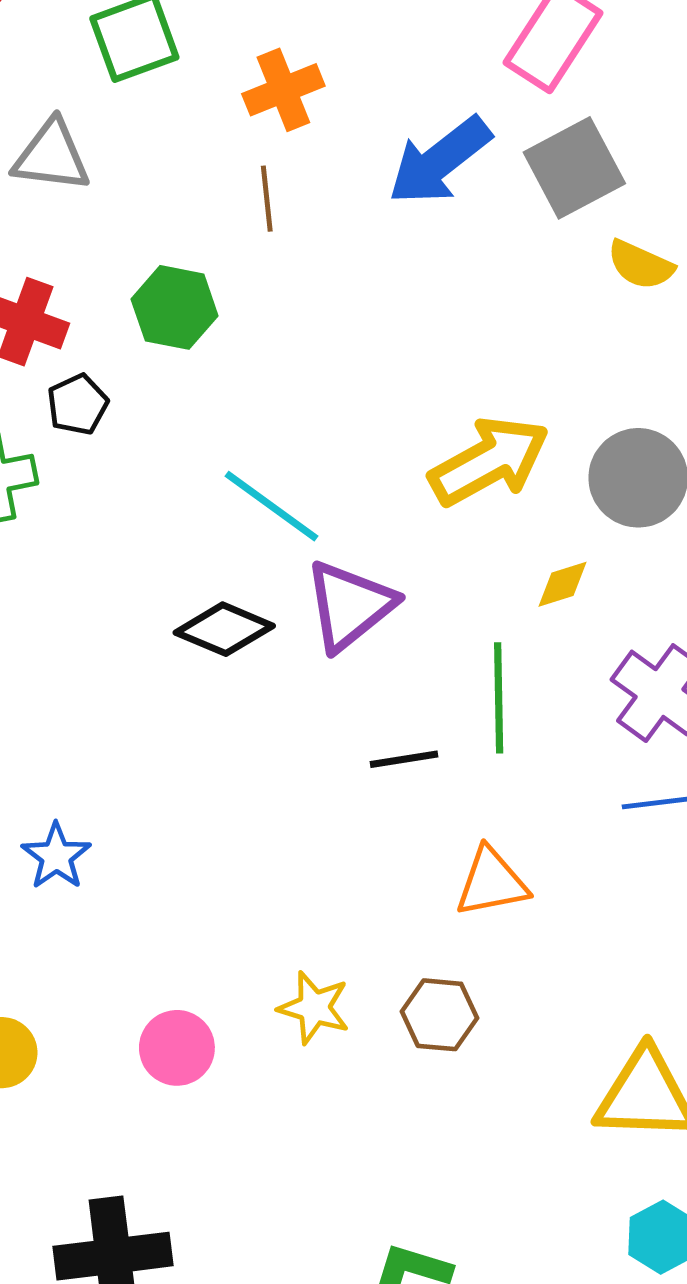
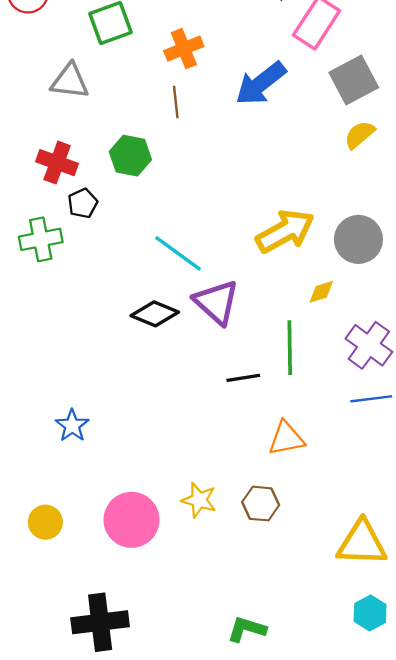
gray square: (574, 168) -> (354, 80), moved
yellow semicircle: (641, 265) -> (360, 135), turned 116
purple triangle: (350, 606) -> (216, 302), turned -39
pink circle: (177, 1048) -> (131, 520), size x1.5

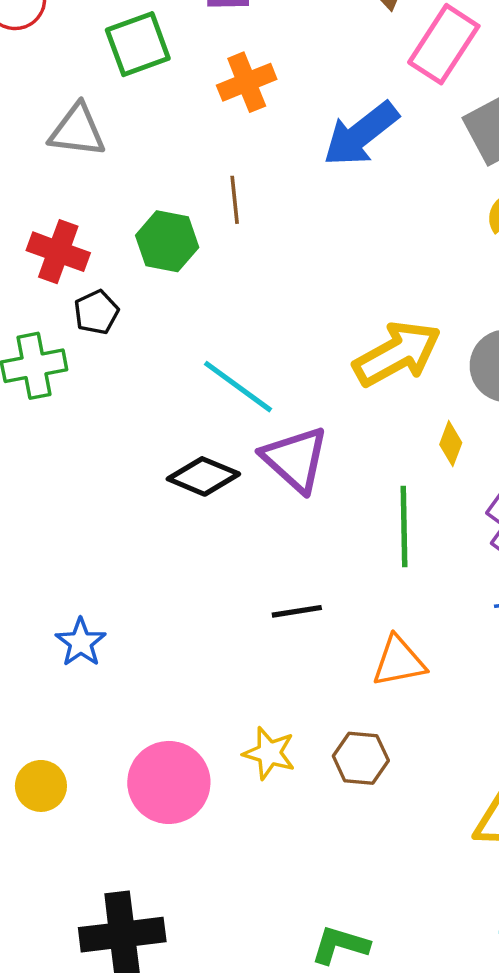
brown line: (176, 102) -> (235, 200), moved
yellow diamond: (321, 292) -> (451, 444), turned -52
black line: (243, 378) -> (297, 611), moved

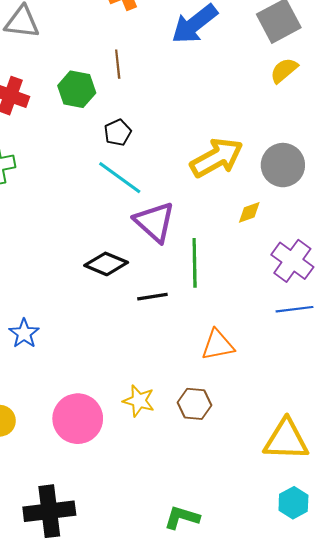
black pentagon: (96, 312) -> (118, 132), moved
yellow diamond: (451, 444) -> (249, 212), turned 50
black diamond: (203, 476) -> (106, 264), moved
green line: (404, 527) -> (195, 263), moved
black line: (297, 611) -> (152, 297), moved

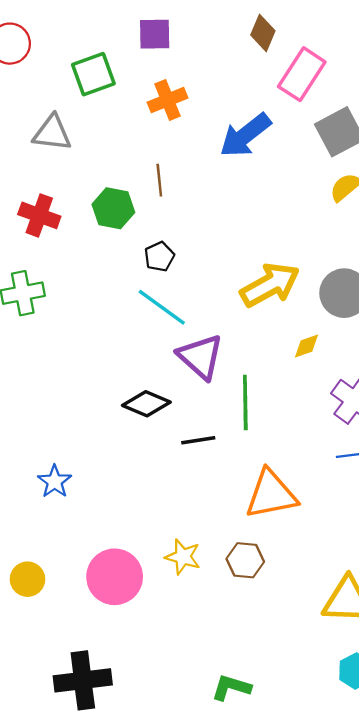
orange triangle: (218, 345) -> (271, 494), size x1.4

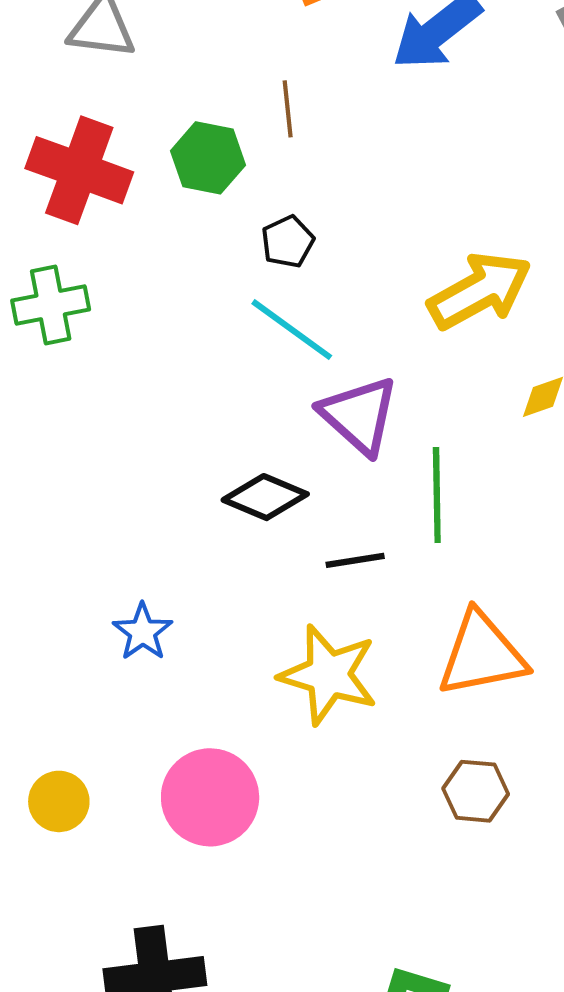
red cross: (39, 215) -> (79, 170), size x1.4
blue star: (55, 481) -> (143, 632), moved
yellow star: (183, 557) -> (329, 675), moved, size x1.6
brown hexagon: (245, 560) -> (476, 791), moved

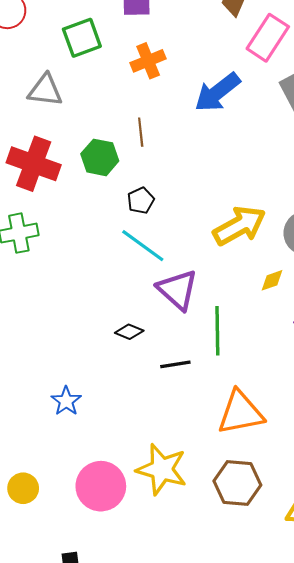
black diamond: (265, 497) -> (129, 332), size x0.7
yellow star: (329, 675) -> (162, 469), moved
brown hexagon: (476, 791) -> (237, 483), size x1.4

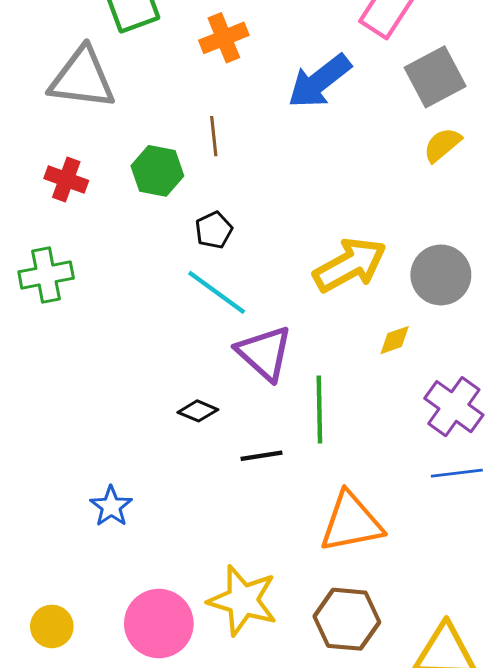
gray triangle: (45, 90) -> (82, 78), size x1.4
red cross: (34, 164) -> (66, 180), size x0.6

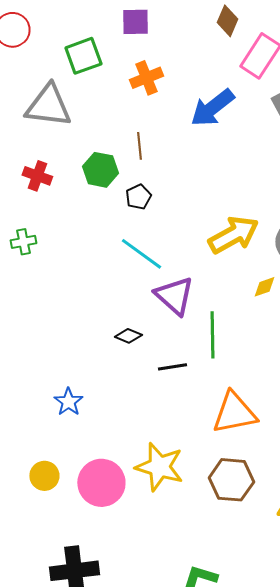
black pentagon: (214, 230) -> (138, 197), moved
green cross: (46, 275) -> (23, 242), size x0.7
yellow circle: (52, 626) -> (44, 476), moved

